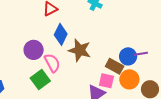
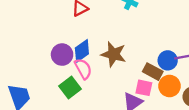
blue diamond: (61, 34) -> (82, 51), moved, turned 30

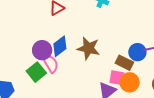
pink semicircle: (83, 69) -> (51, 63), moved
orange circle: (169, 86) -> (130, 82), moved
green square: (70, 88) -> (36, 72), moved

